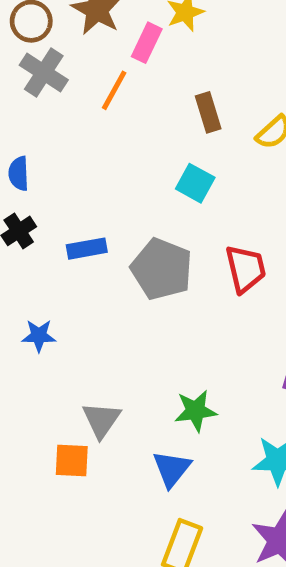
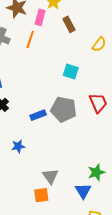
brown rectangle: (208, 112) -> (69, 24), moved
blue rectangle: (87, 249) -> (38, 115), moved
green star: (196, 411) -> (96, 172), moved

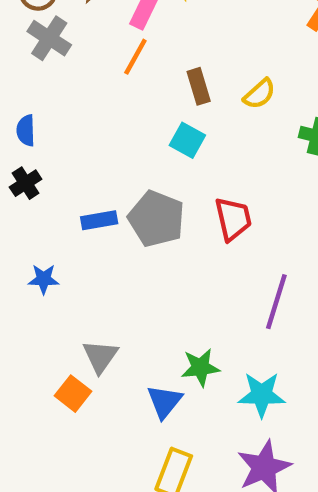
brown rectangle: (69, 24) -> (199, 86), moved
orange line: (30, 39) -> (135, 57), moved
orange square: (41, 195) -> (73, 394), turned 35

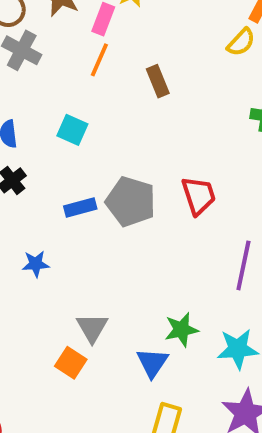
yellow semicircle: (259, 94) -> (241, 42), moved
cyan square: (187, 140) -> (72, 130), moved

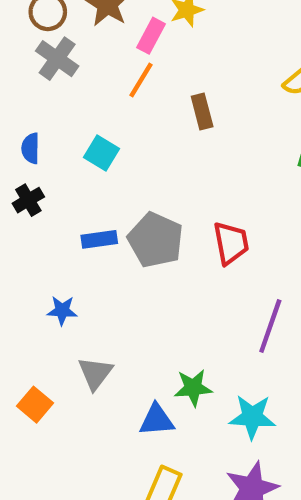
blue star: (36, 264) -> (62, 311), moved
orange square: (71, 363) -> (35, 405), moved
blue triangle: (152, 363) -> (157, 420), turned 44

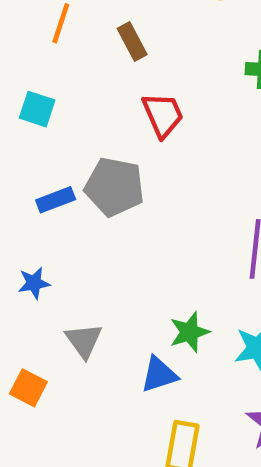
red trapezoid: (231, 243) -> (163, 115), moved

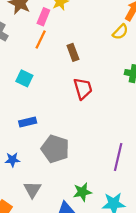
gray pentagon: (114, 187) -> (55, 149), moved

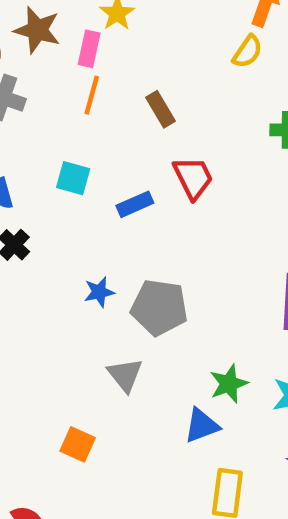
blue rectangle: (28, 122) -> (135, 204), moved
blue star: (12, 160) -> (99, 292), moved
gray triangle: (32, 190) -> (125, 375), moved

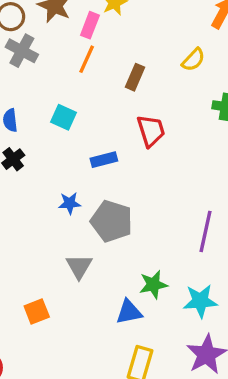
yellow semicircle: (247, 52) -> (193, 60), moved
brown rectangle: (161, 109) -> (135, 77), turned 45
blue rectangle: (135, 204) -> (104, 160), moved
orange square: (78, 444) -> (37, 311), turned 35

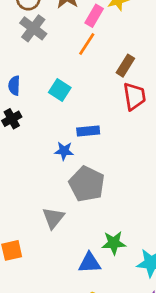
red trapezoid: (151, 131) -> (134, 96), moved
blue star: (70, 203) -> (64, 151), moved

